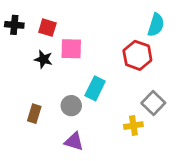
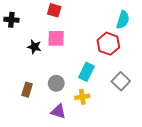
red square: (47, 28) -> (54, 10), moved
cyan rectangle: (95, 88) -> (86, 72), moved
yellow cross: (133, 126) -> (82, 97), moved

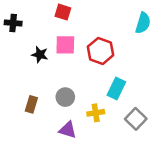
red hexagon: (108, 44) -> (101, 51), moved
cyan rectangle: (86, 72) -> (116, 89), moved
gray square: (121, 81) -> (136, 119), moved

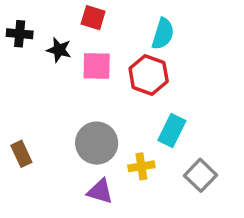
cyan semicircle: (143, 23) -> (163, 34), moved
black star: (40, 55) -> (59, 50), moved
gray circle: (65, 97) -> (97, 143), size x1.5
brown rectangle: (31, 104) -> (21, 154), moved, turned -42

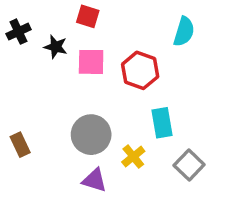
black cross: (20, 34) -> (18, 32), turned -30
cyan semicircle: (163, 34) -> (184, 32), moved
cyan rectangle: (172, 130) -> (162, 123), turned -36
yellow cross: (141, 166) -> (133, 157), turned -30

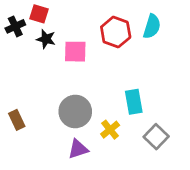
red square: (88, 16) -> (39, 14), moved
red hexagon: (140, 70) -> (116, 32), moved
purple triangle: (94, 180) -> (78, 149), turned -35

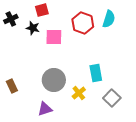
red square: (39, 14) -> (42, 10), moved, turned -32
purple triangle: (78, 149) -> (45, 109), moved

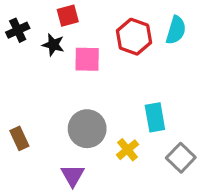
purple triangle: (45, 109) -> (73, 175), turned -42

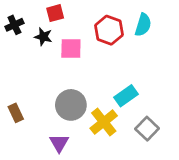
cyan rectangle: (155, 117) -> (126, 96), turned 65
yellow cross: (127, 150) -> (104, 122), size x1.5

